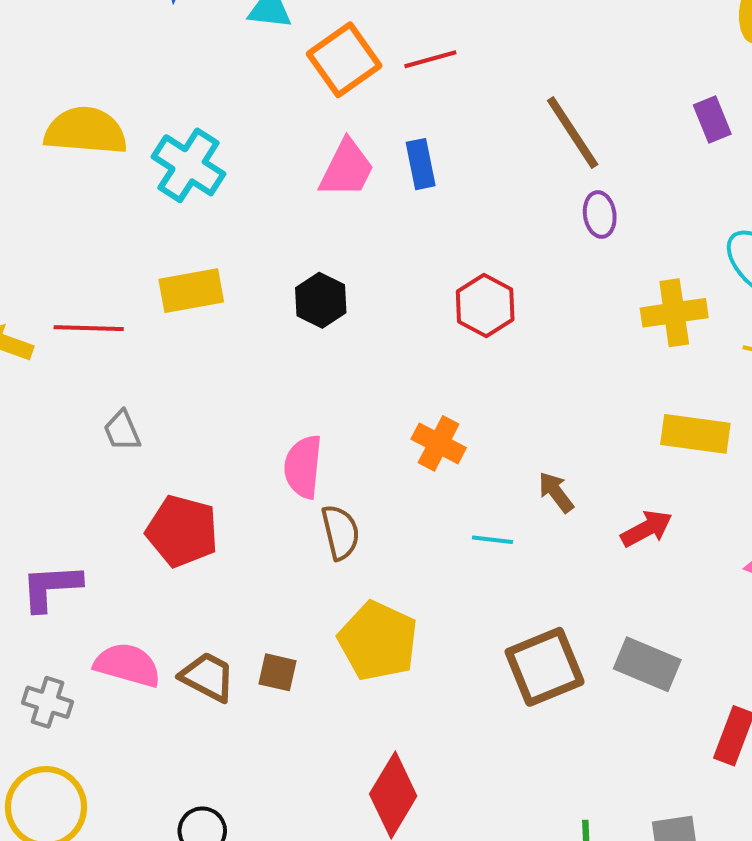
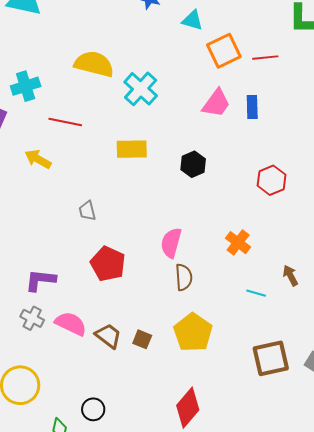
red line: (89, 328) -> (65, 122), moved
gray cross: (48, 702) -> (32, 318), moved

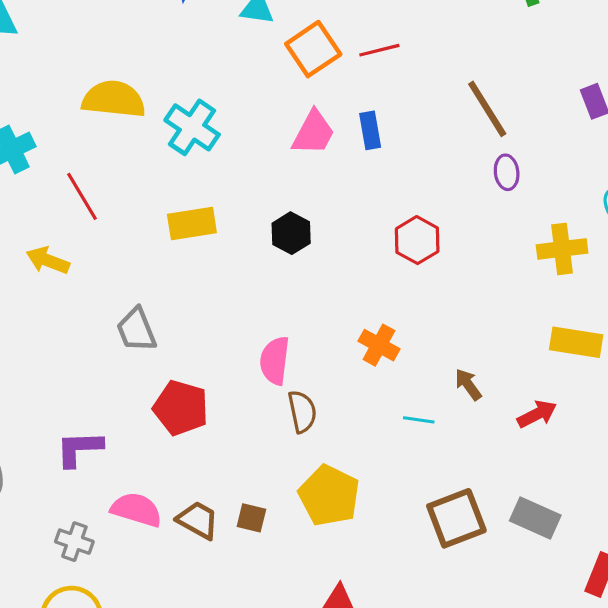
red line: (65, 122) -> (82, 196), turned 56
gray trapezoid: (87, 211) -> (136, 330), size x1.4
gray cross: (32, 318) -> (74, 542), moved

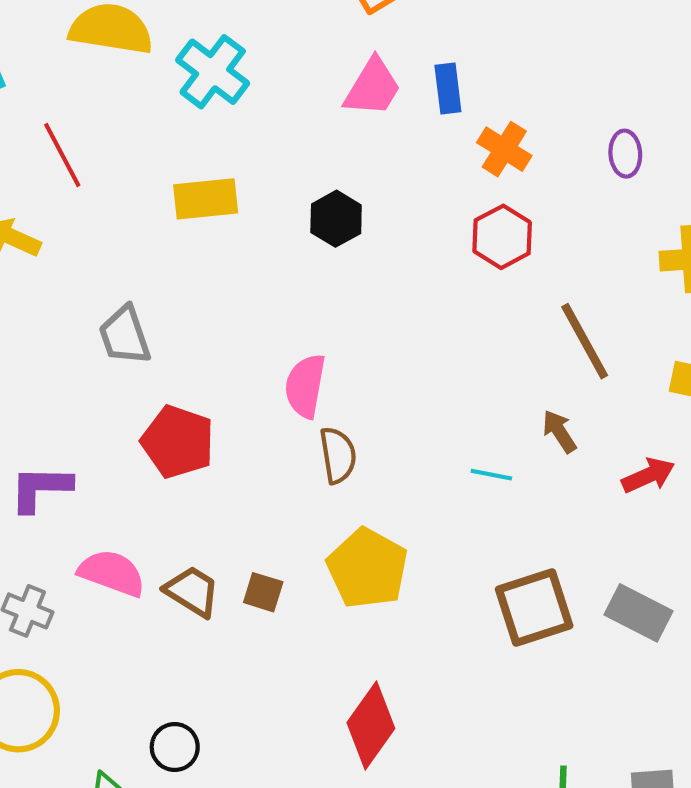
brown line: (487, 109) -> (585, 341), moved
orange cross: (379, 345) -> (504, 149), moved

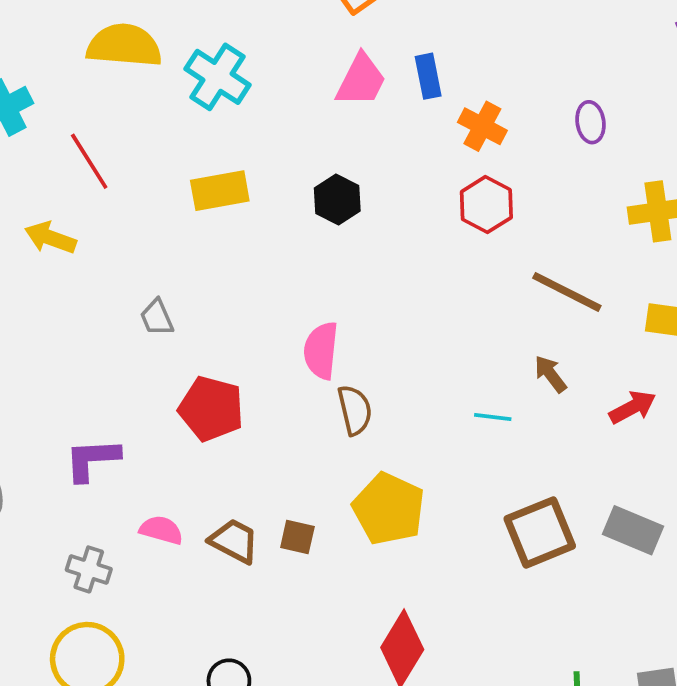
gray trapezoid: (125, 335) -> (157, 318), size x0.7
brown line: (585, 341) -> (567, 292), turned -30
pink semicircle: (112, 573) -> (161, 530), size x0.7

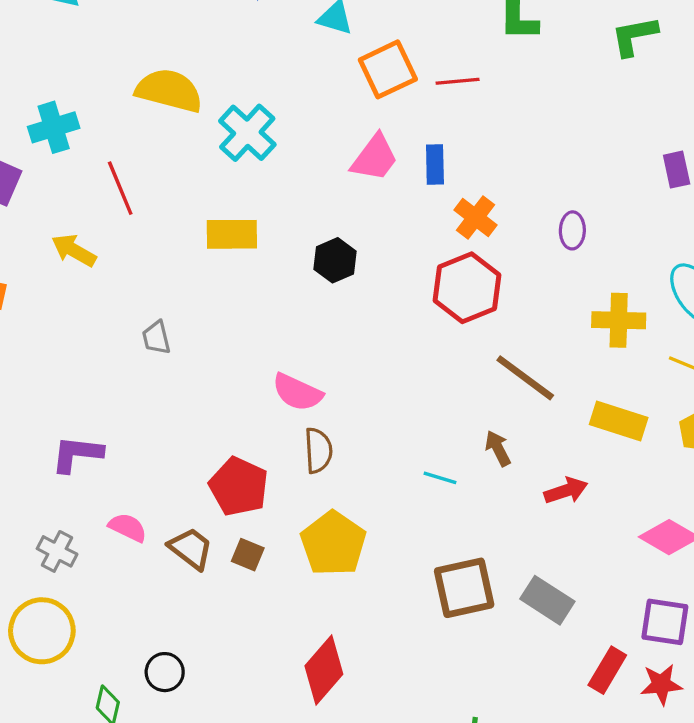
red hexagon: (486, 205) -> (467, 288), size x1.4
pink semicircle: (321, 351) -> (297, 392), turned -81
red pentagon: (211, 409) -> (239, 487), moved

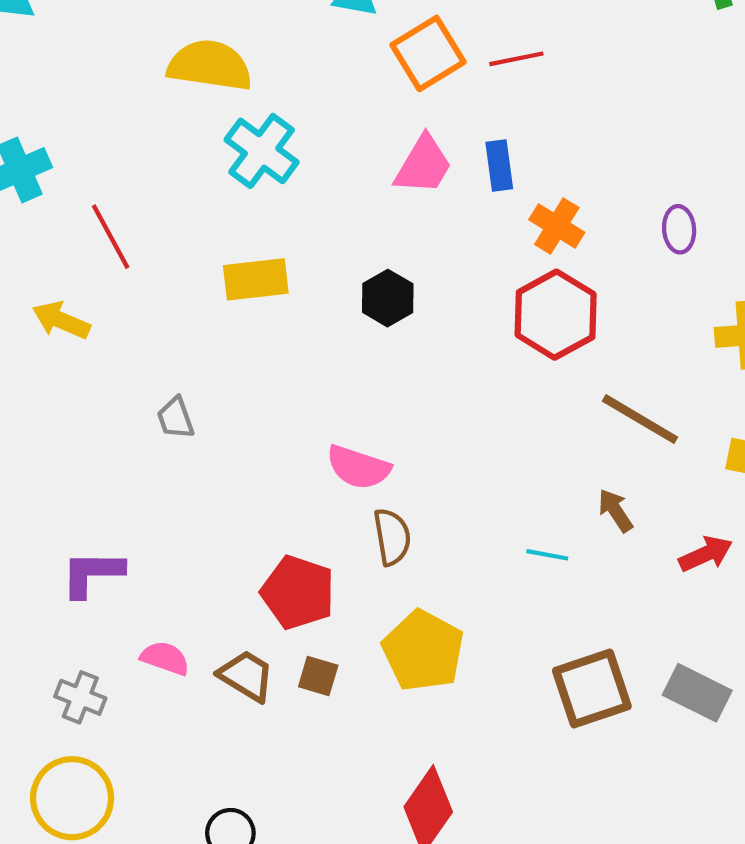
yellow semicircle: (169, 91) -> (210, 65), moved

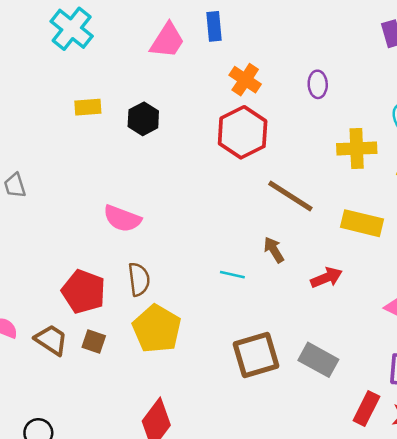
blue rectangle: (499, 165) -> (214, 26), moved
yellow rectangle: (256, 279) -> (88, 107), moved, size x0.7
brown semicircle: (392, 537) -> (139, 279), moved

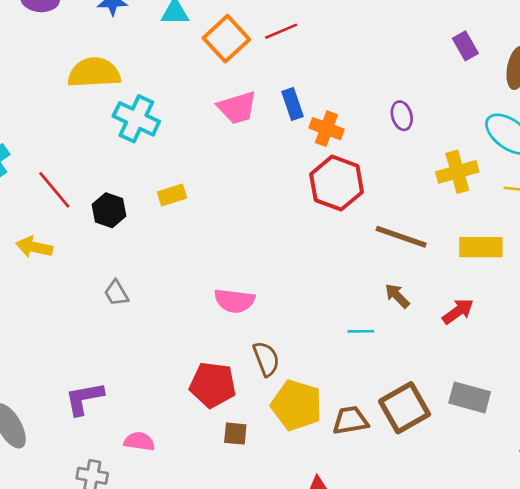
blue rectangle: (214, 26) -> (292, 104), moved
pink trapezoid: (167, 41) -> (237, 108), turned 54
black hexagon: (143, 119) -> (109, 210), moved
brown trapezoid: (51, 340) -> (350, 420), moved, turned -30

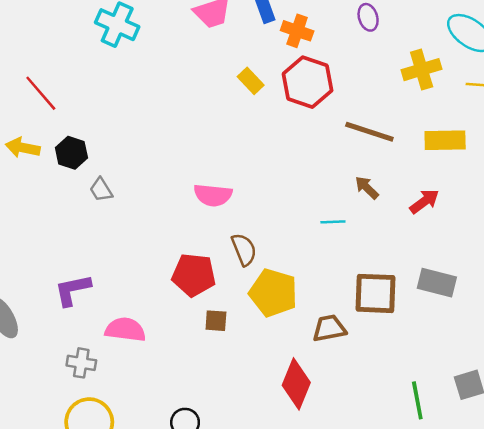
yellow rectangle: (172, 195) -> (251, 81), moved, turned 65
black hexagon: (109, 210) -> (71, 153), moved
brown square: (405, 408) -> (376, 293), turned 33
brown trapezoid: (350, 420) -> (329, 328), moved
pink semicircle: (139, 441) -> (125, 330), size x1.4

